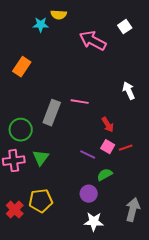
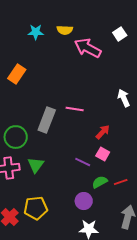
yellow semicircle: (59, 15) -> (65, 30), moved
red arrow: (108, 125) -> (103, 132), turned -105
red line: (126, 148) -> (121, 182), moved

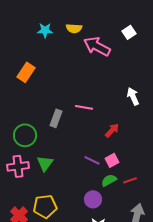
gray rectangle: (47, 120) -> (56, 118), size x0.7
pink square: (103, 154) -> (112, 160), moved, turned 32

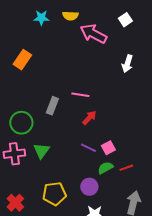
white arrow: (133, 96) -> (127, 64), moved, turned -138
red arrow: (112, 130) -> (89, 118), moved
yellow pentagon: (45, 206) -> (54, 194), moved

